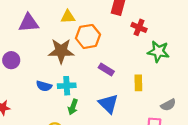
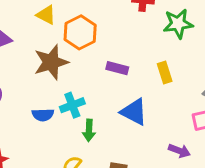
yellow triangle: (68, 17) -> (46, 15), turned 48

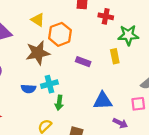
yellow rectangle: (165, 72) -> (115, 56), moved
blue triangle: (134, 112) -> (103, 101), moved, turned -36

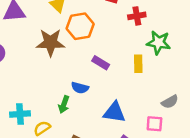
red cross: (106, 16) -> (137, 16), turned -32
cyan cross: (49, 84) -> (20, 114), moved
blue semicircle: (28, 89) -> (80, 88), moved

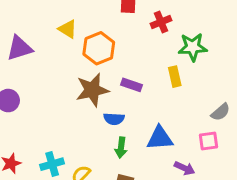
brown star: (50, 43) -> (92, 90), moved
green arrow: (64, 105) -> (121, 148), moved

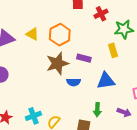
yellow triangle: (68, 29) -> (32, 34), moved
blue triangle: (160, 138) -> (106, 81), moved
green arrow: (121, 148) -> (97, 110), moved

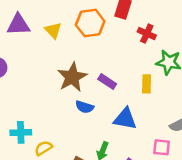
red cross: (101, 14) -> (147, 34), turned 32
orange hexagon: (60, 35) -> (90, 23), moved
brown star: (57, 63) -> (72, 77), turned -30

